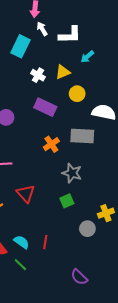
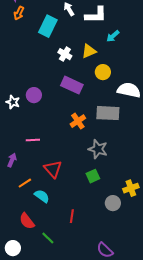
cyan semicircle: (21, 242) -> (42, 196), moved

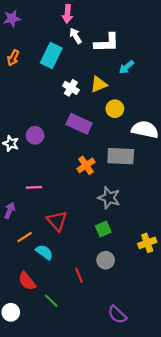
orange arrow: (19, 13) -> (13, 58), moved
gray circle: (113, 203) -> (106, 260), moved
red line: (72, 216) -> (79, 275), turned -32

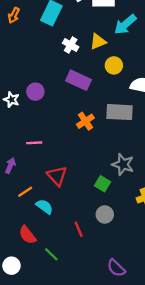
cyan arrow: (126, 67) -> (125, 24), size x1.5
gray star: (109, 198) -> (123, 164), moved
green square: (103, 229) -> (102, 184), turned -35

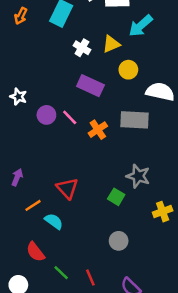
purple circle: (35, 92) -> (46, 115), moved
white star: (11, 100) -> (18, 97), moved
pink line: (34, 143) -> (70, 117), moved, turned 49
gray circle: (105, 214) -> (119, 241), moved
red line: (79, 229) -> (90, 278), moved

